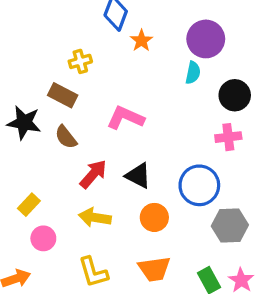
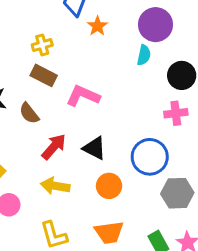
brown rectangle: (63, 95) -> (44, 75), moved

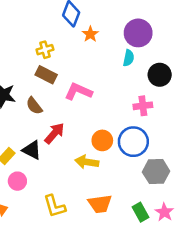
pink cross: (176, 113) -> (143, 106), moved
black triangle: (94, 148) -> (32, 150), moved
yellow arrow: (55, 186) -> (87, 162), moved
orange circle: (109, 186) -> (102, 140), moved

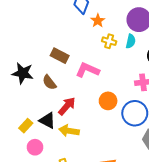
yellow cross: (45, 50) -> (109, 41), moved, turned 32
orange circle: (102, 140) -> (108, 101), moved
yellow arrow: (87, 162) -> (69, 131), moved

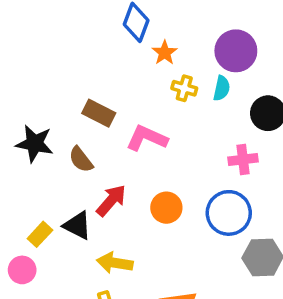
orange circle: (108, 101) -> (166, 208), moved
yellow arrow: (69, 131) -> (115, 263), moved
pink circle: (35, 147) -> (22, 270), moved

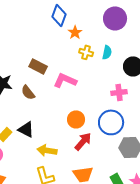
purple circle: (236, 51) -> (115, 18), moved
red arrow: (111, 200) -> (83, 141), moved

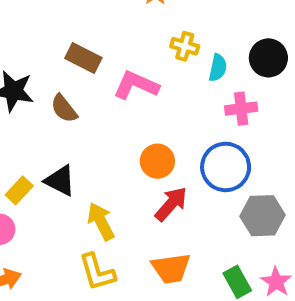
yellow cross: (86, 52) -> (185, 46), moved
cyan semicircle: (107, 52) -> (218, 68), moved
yellow arrow: (47, 150) -> (101, 221), turned 54

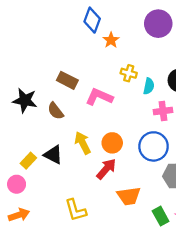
red arrow: (171, 204) -> (106, 169), moved
yellow arrow: (101, 221) -> (83, 143), moved
orange trapezoid: (171, 268) -> (129, 196), moved

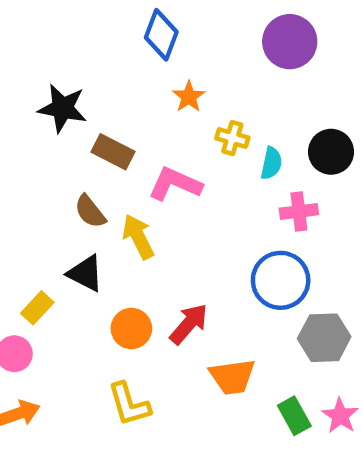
orange star: (111, 40) -> (189, 97), moved
black star: (25, 100) -> (63, 108), moved
yellow arrow: (83, 143) -> (138, 237), moved
orange circle: (112, 143) -> (131, 329), moved
black triangle: (53, 155) -> (85, 273), moved

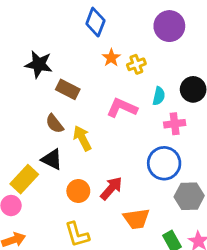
yellow cross: (232, 138) -> (136, 64), moved, turned -36
pink L-shape: (175, 184) -> (122, 108), moved
yellow rectangle: (37, 308) -> (24, 179), size x1.5

